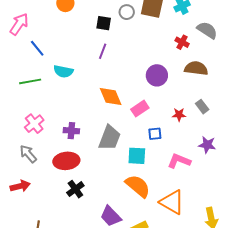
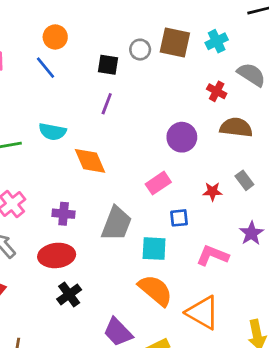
blue line: (37, 48) -> (45, 68), moved
orange diamond: (111, 97) -> (90, 161), moved
purple star: (207, 145) -> (251, 233), turned 30

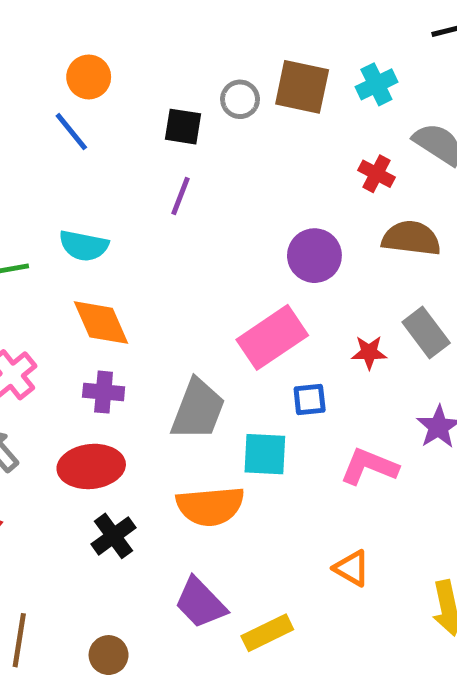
orange diamond: (90, 161) -> (101, 323), moved
gray rectangle: (244, 180) -> (426, 333), size x1.4
pink rectangle: (158, 183) -> (272, 337), size x1.5
orange semicircle: (155, 290) -> (210, 506), moved, turned 135
orange triangle: (203, 313) -> (352, 568), size x0.6

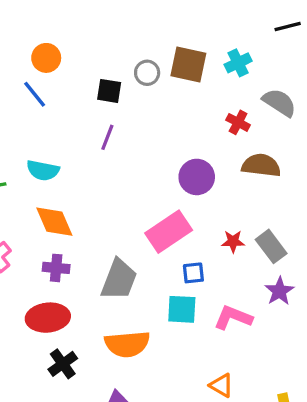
gray rectangle: (426, 333) -> (271, 246), moved
cyan square: (265, 454) -> (182, 309), moved

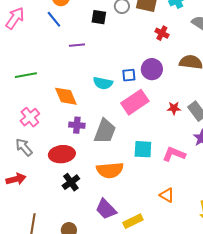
red cross: (238, 122) -> (162, 33), moved
purple line: (107, 137) -> (77, 45), moved, turned 63
cyan semicircle: (43, 170) -> (103, 83), moved
purple cross: (56, 268) -> (77, 125), moved
blue square: (193, 273) -> (129, 75), moved

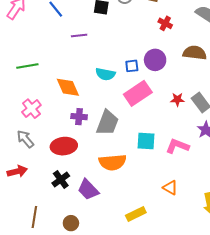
black cross: (71, 182) -> (61, 180), moved
purple trapezoid: (106, 209) -> (88, 190), moved

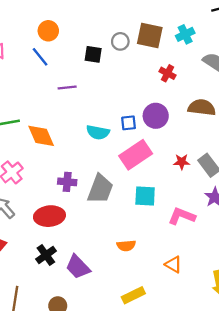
orange diamond: (68, 87) -> (41, 136), moved
cyan square: (146, 141) -> (145, 196), moved
orange semicircle: (113, 162) -> (126, 246), moved, size x0.6

